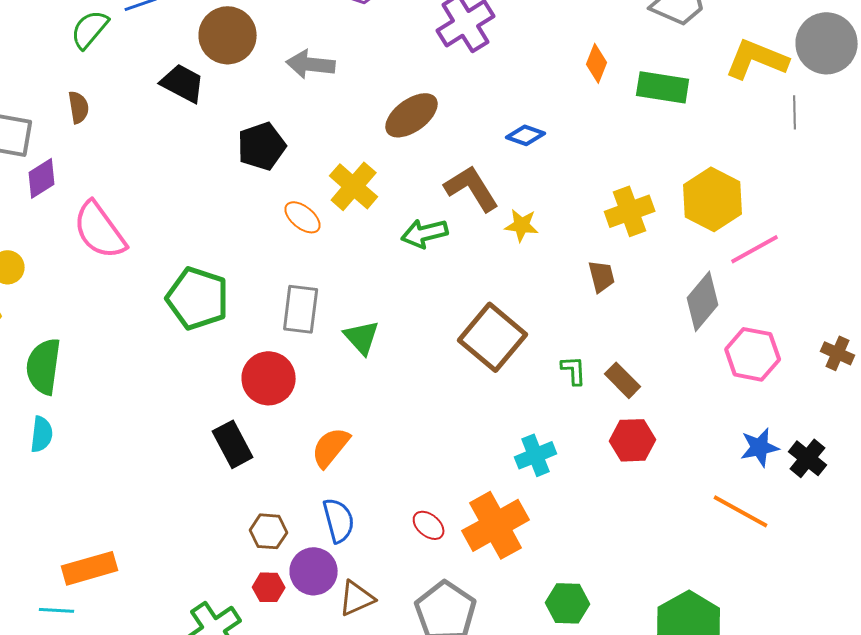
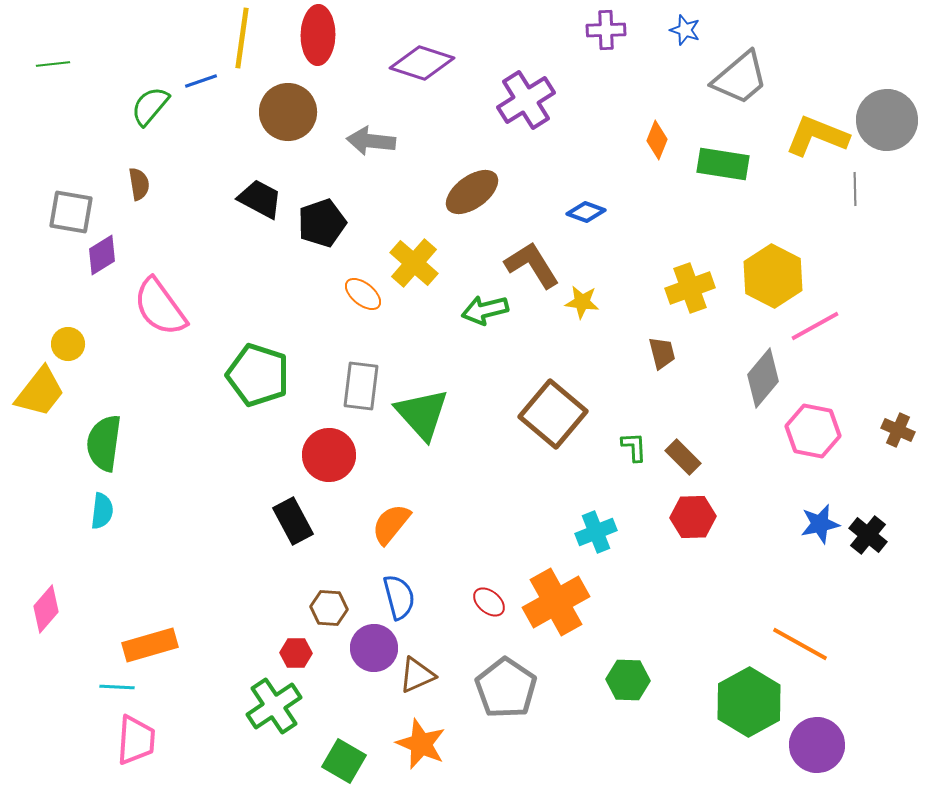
black trapezoid: (183, 83) -> (260, 199), moved
green triangle: (362, 337) -> (422, 414), size x1.5
orange line: (741, 511) -> (800, 644), moved
red hexagon: (269, 587) -> (296, 653), moved

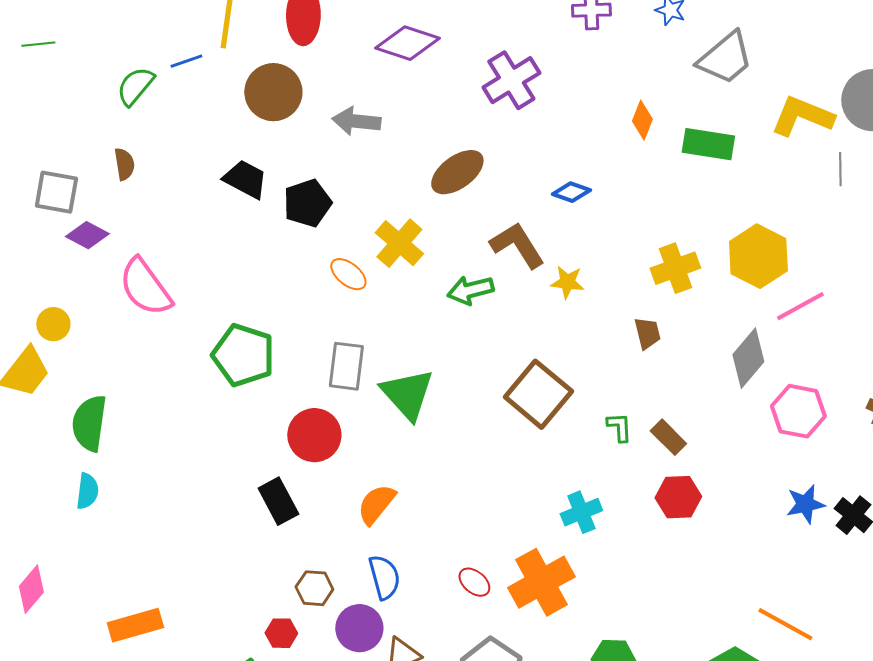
purple diamond: (102, 255) -> (87, 235), turned 60

